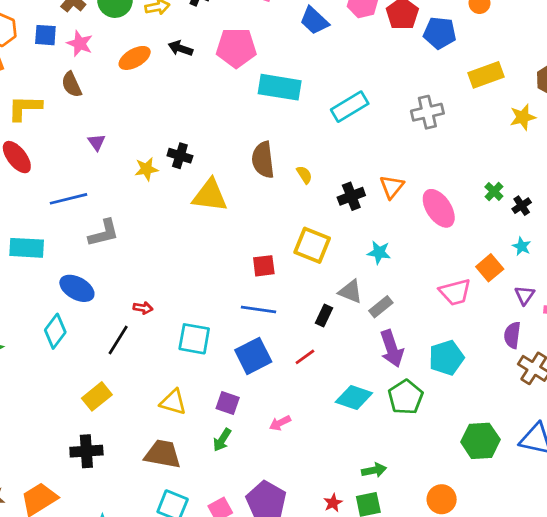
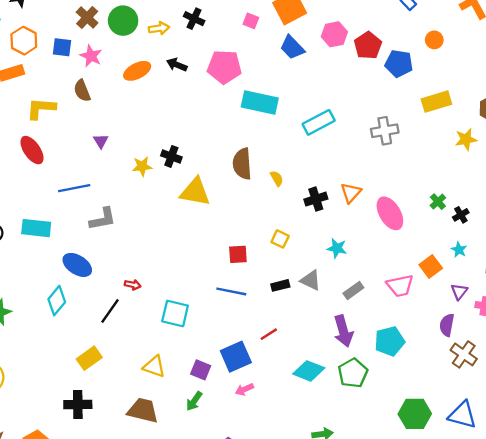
yellow square: (312, 245) -> (280, 239), size x0.6
gray rectangle: (381, 307) -> (353, 291), moved
black rectangle: (324, 315) -> (280, 285), moved, turned 48
blue square: (253, 356) -> (236, 357), moved

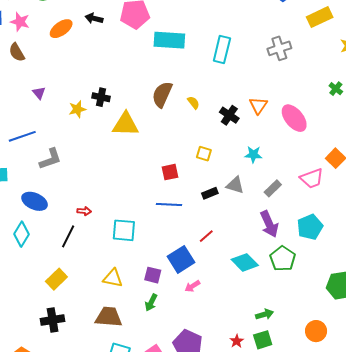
cyan rectangle: (319, 122) -> (222, 50), turned -40
brown semicircle: (242, 164) -> (162, 94), turned 36
black cross: (316, 199) -> (229, 115), turned -30
green cross: (438, 202) -> (336, 89), moved
cyan diamond: (309, 371) -> (245, 262), turned 32

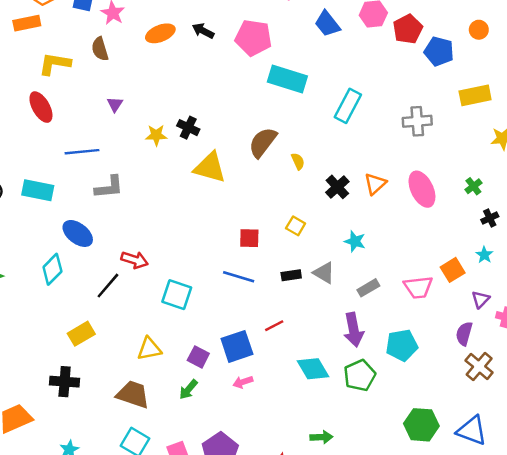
pink ellipse: (294, 118) -> (422, 189), moved
red arrow: (84, 211) -> (135, 260), size x1.5
yellow triangle: (113, 278) -> (149, 349), turned -35

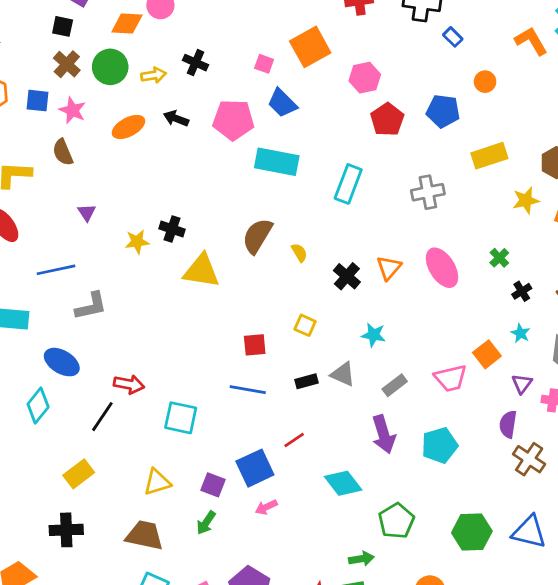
blue trapezoid: (327, 24) -> (282, 103), moved
red pentagon: (408, 29) -> (387, 120), moved
green pentagon: (360, 375) -> (396, 521), moved

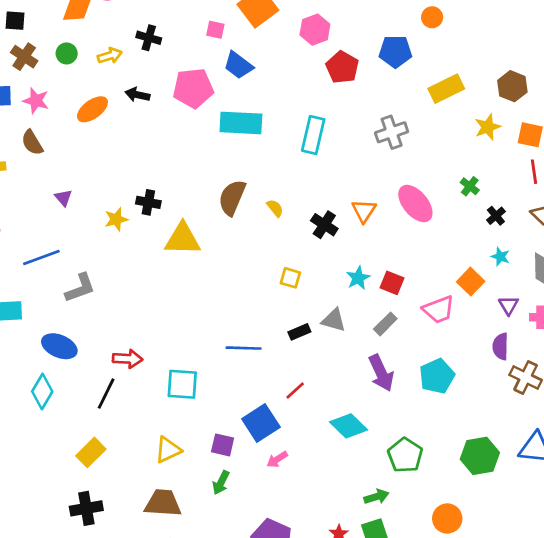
green circle: (110, 67) -> (67, 53), size x0.6
cyan star: (374, 335) -> (358, 278), turned -30
red square: (255, 345) -> (392, 283), moved, turned 35

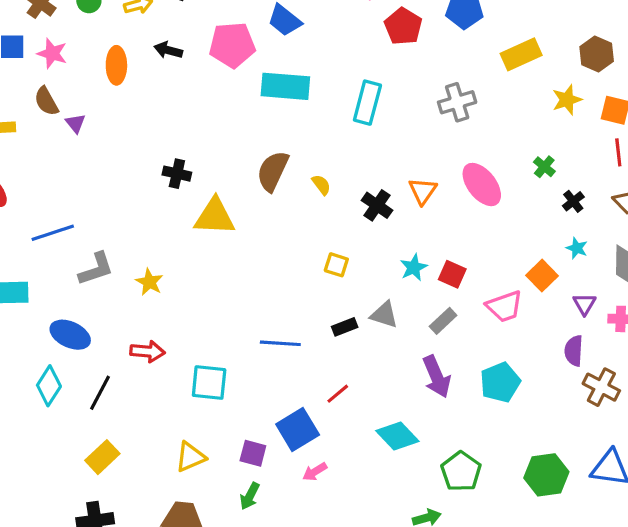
orange ellipse: (92, 109) -> (116, 65), turned -56
purple triangle: (63, 198) -> (75, 123), moved
yellow star: (116, 219) -> (149, 282), moved, turned -30
black line: (106, 394) -> (100, 393), moved

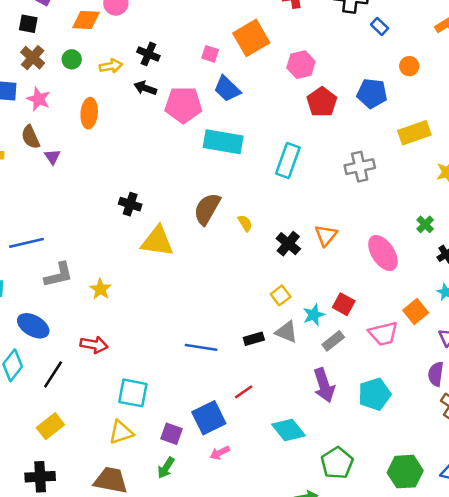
black arrow: (168, 50) -> (145, 88), moved
pink ellipse: (482, 185) -> (383, 253), moved
yellow square: (336, 265) -> (281, 295), moved, turned 30
cyan star: (414, 267) -> (314, 315), moved
cyan square: (209, 382) -> (133, 393), moved

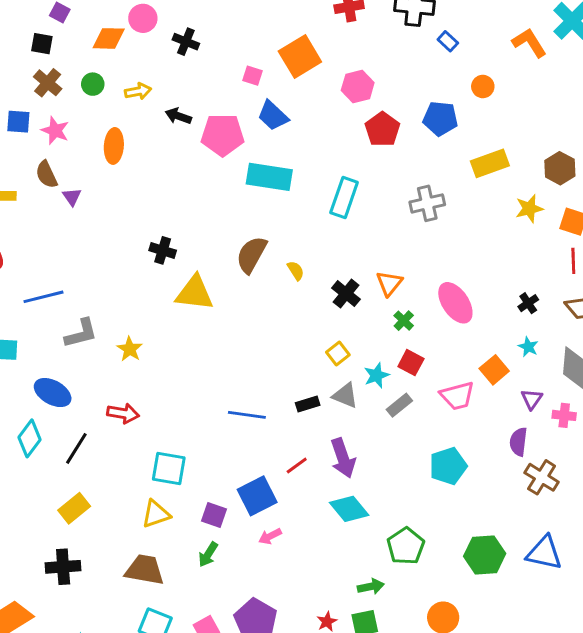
black cross: (148, 54) -> (186, 42), moved
green cross: (425, 224) -> (404, 321), moved
purple arrow: (324, 385) -> (343, 458), moved

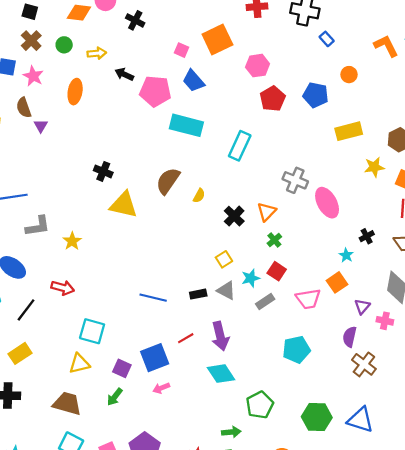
gray cross: (427, 203) -> (295, 180), moved, turned 30
yellow semicircle: (296, 271) -> (199, 196), turned 56
pink ellipse: (455, 303) -> (327, 203), moved
cyan star: (528, 347) -> (346, 255), moved

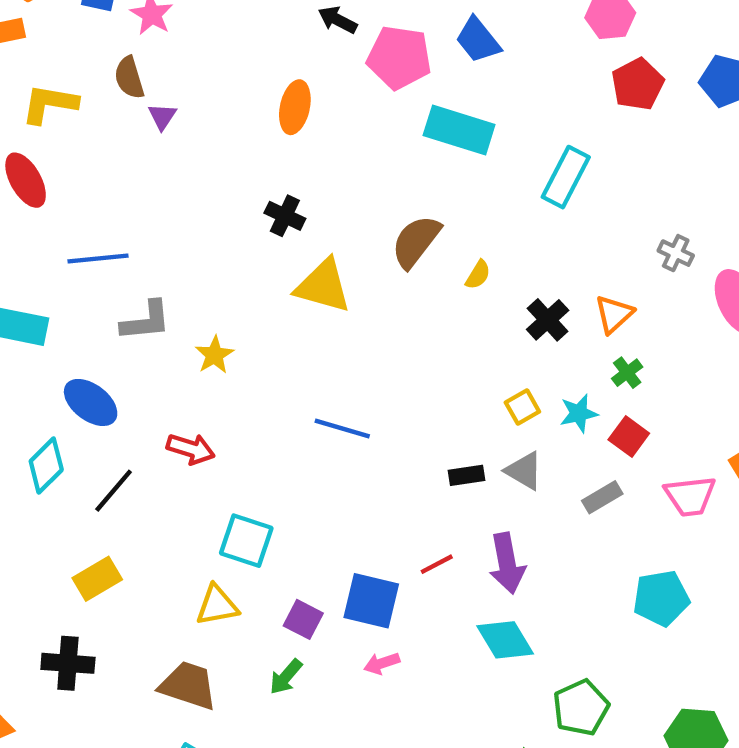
orange ellipse: (75, 92) -> (295, 107), moved
gray cross: (295, 180) -> (676, 253), size x0.7
cyan star: (251, 278) -> (579, 413), moved
blue line: (153, 298) -> (342, 429), moved
blue square: (155, 358) -> (371, 601), turned 32

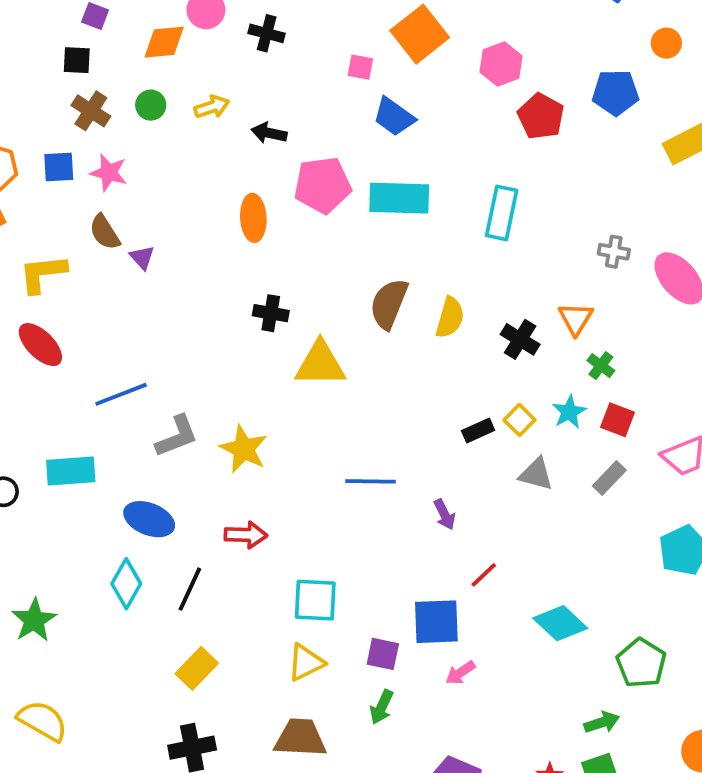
pink pentagon: (399, 57) -> (323, 185), moved
yellow semicircle: (478, 275) -> (450, 317), size x1.5
yellow star: (214, 355) -> (244, 449), size x1.4
black rectangle: (466, 475) -> (478, 431), moved
purple arrow: (507, 563) -> (445, 514), moved, size x0.6

